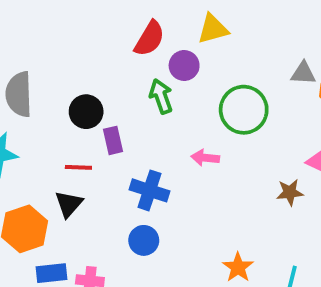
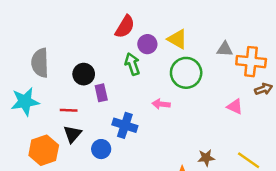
yellow triangle: (213, 29) -> (177, 39), moved, turned 45
red line: (78, 167) -> (69, 110), moved
brown star: (290, 192) -> (206, 158), moved
blue circle: (144, 240) -> (101, 149), moved

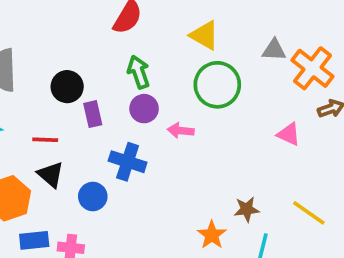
purple circle: (147, 44) -> (144, 109), moved
orange cross: (251, 62) -> (313, 68), turned 32
black triangle: (72, 134) -> (51, 175), turned -30

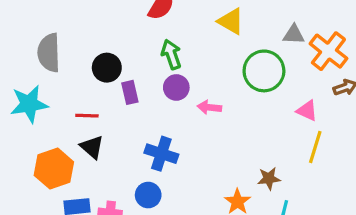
green circle: (217, 85) -> (264, 71), moved
blue cross: (128, 162) -> (161, 154), moved
blue circle: (93, 196) -> (148, 195), moved
yellow line: (309, 213) -> (315, 147), moved, turned 72

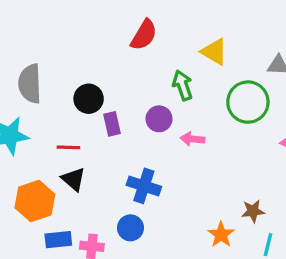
green arrow: (171, 54) -> (182, 85), moved

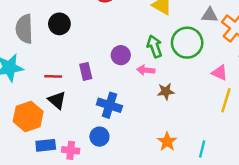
green arrow: (182, 85) -> (155, 46), moved
black circle: (89, 99) -> (59, 24), moved
purple rectangle: (112, 124) -> (86, 71), moved
brown star: (253, 211) -> (166, 91), moved

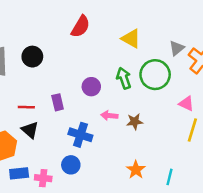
gray triangle: (210, 15) -> (177, 48), turned -42
pink arrow: (146, 70) -> (109, 116), moved

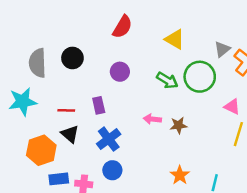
green arrow: (124, 78) -> (167, 80), turned 140
purple circle: (91, 87) -> (120, 72), moved
blue cross: (80, 135) -> (109, 139), moved, turned 35

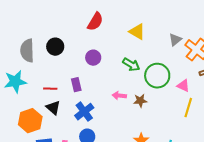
green circle: (200, 77) -> (157, 76), moved

